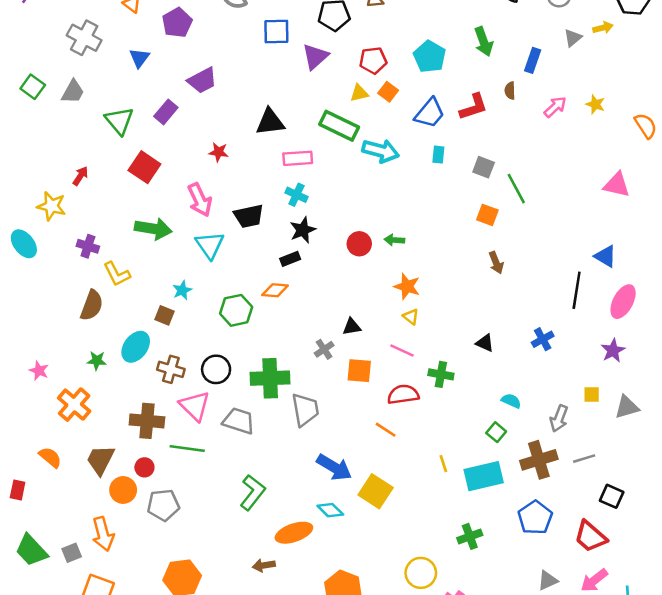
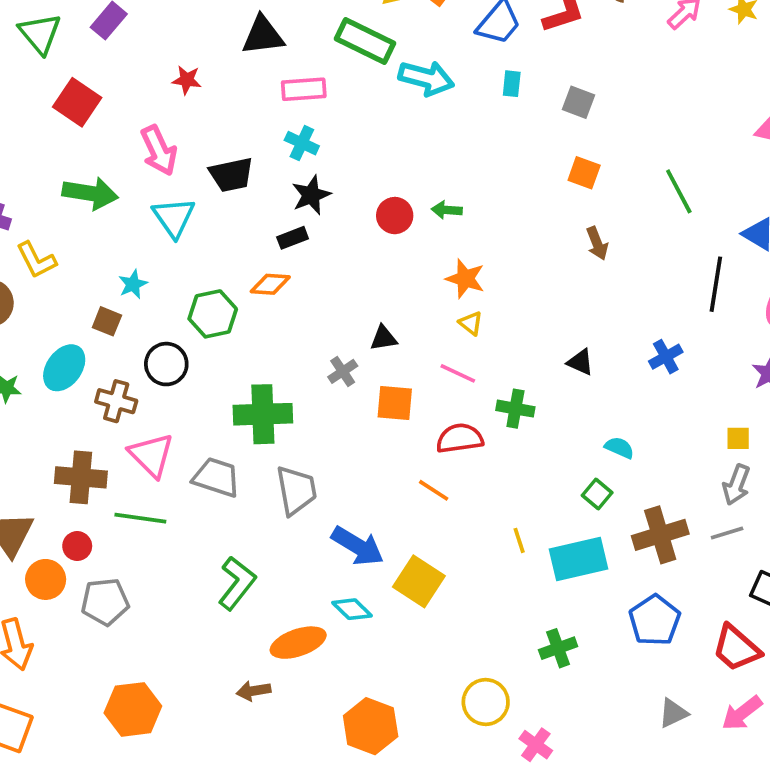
green line: (516, 189) -> (679, 191), moved
black circle: (216, 369) -> (166, 364), moved
gray trapezoid: (305, 410) -> (296, 490), moved
gray arrow: (559, 418) -> (736, 485), moved

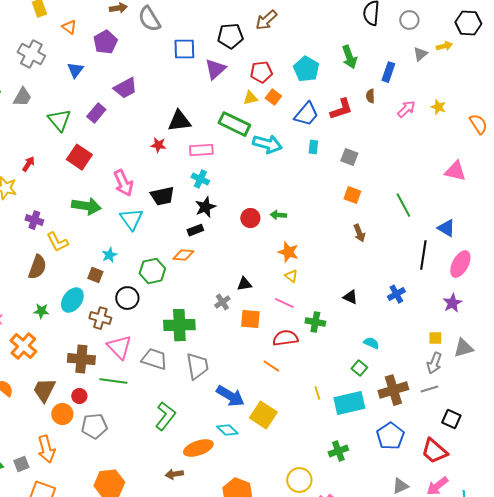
red star: (187, 80) -> (158, 145), moved

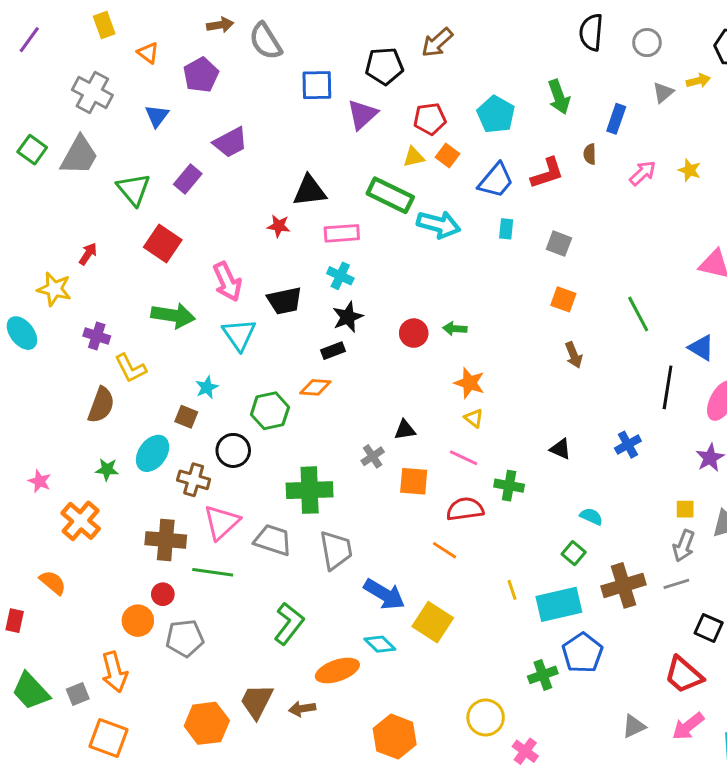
gray trapezoid: (22, 97) -> (79, 156), size x1.4
pink triangle: (119, 347) -> (221, 522), turned 32
brown trapezoid: (44, 390) -> (257, 701), moved
blue pentagon: (390, 436) -> (582, 653), moved

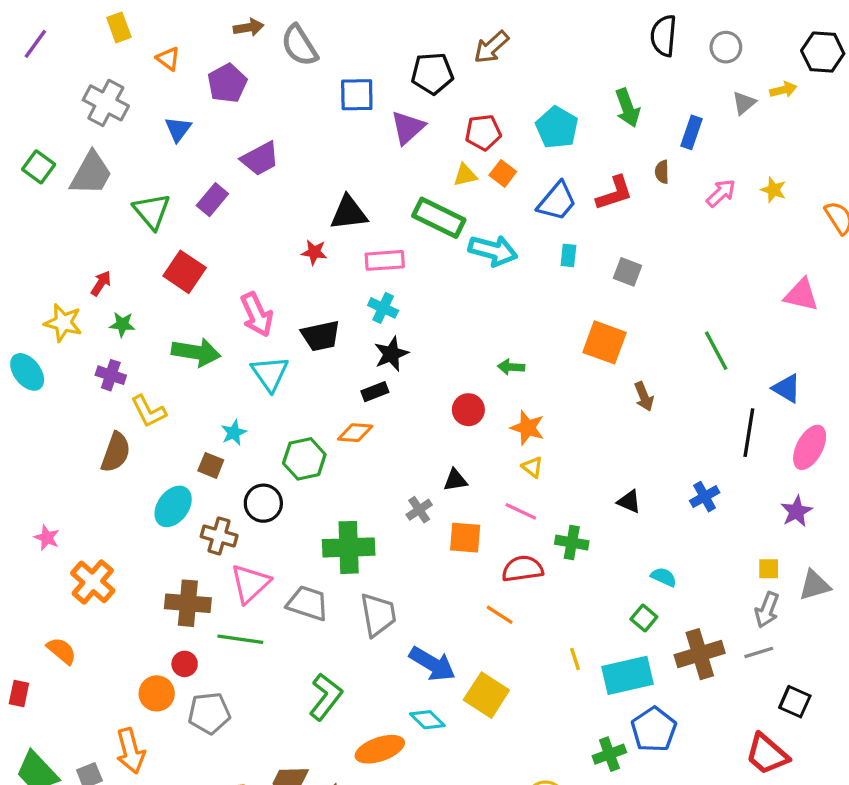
orange square: (563, 299) -> (605, 342), moved, size x1.5
red circle: (414, 333) -> (468, 410), moved
green star: (107, 470) -> (122, 324), moved

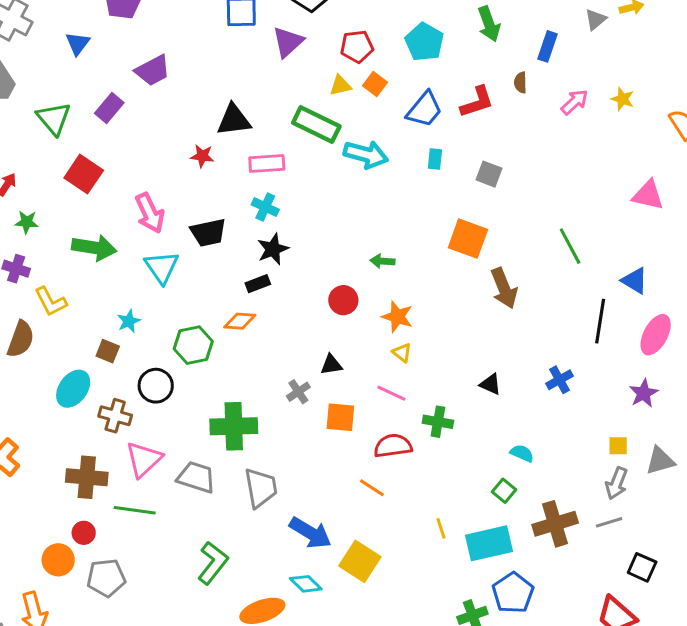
brown arrow: (644, 397) -> (504, 288), size x1.5

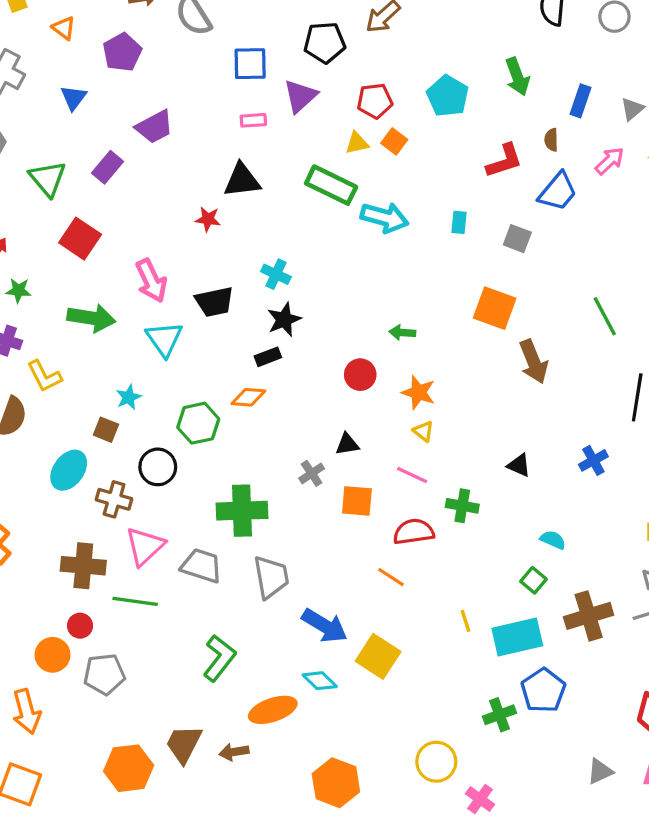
gray triangle: (596, 19) -> (632, 109), moved
blue trapezoid: (424, 109) -> (558, 192), moved
pink rectangle: (267, 164) -> (253, 120), moved, size x0.7

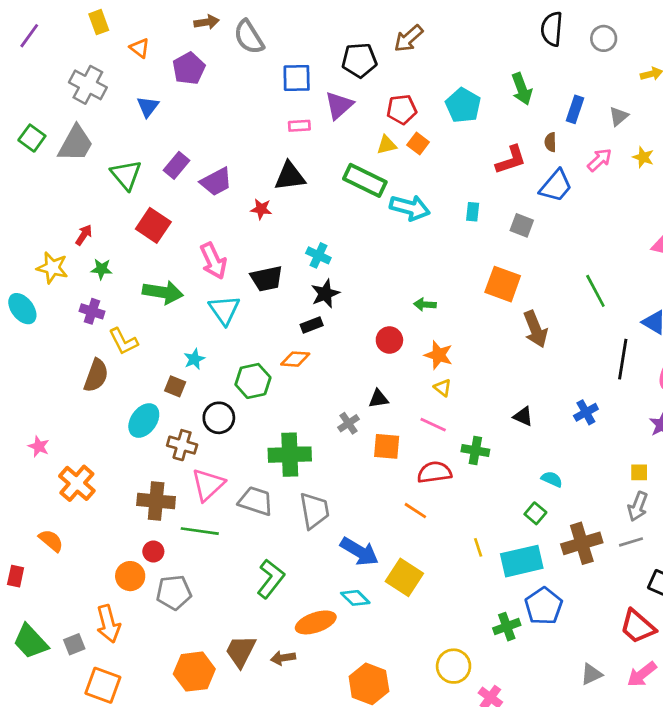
purple trapezoid: (155, 127) -> (216, 182), moved

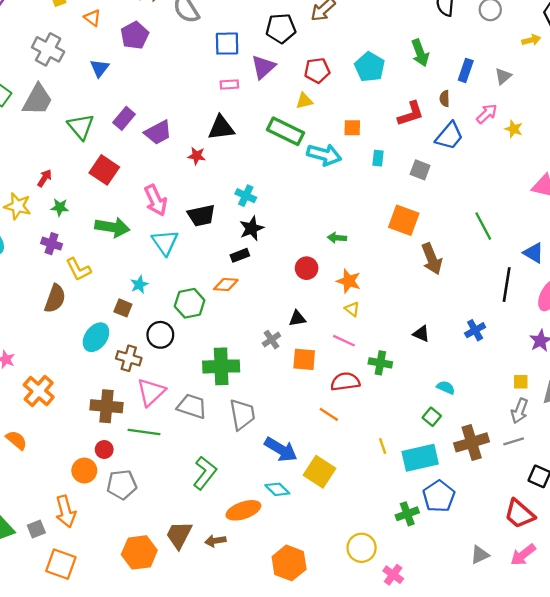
orange square: (418, 144) -> (352, 128), moved, turned -36
yellow star: (643, 157) -> (514, 129), moved

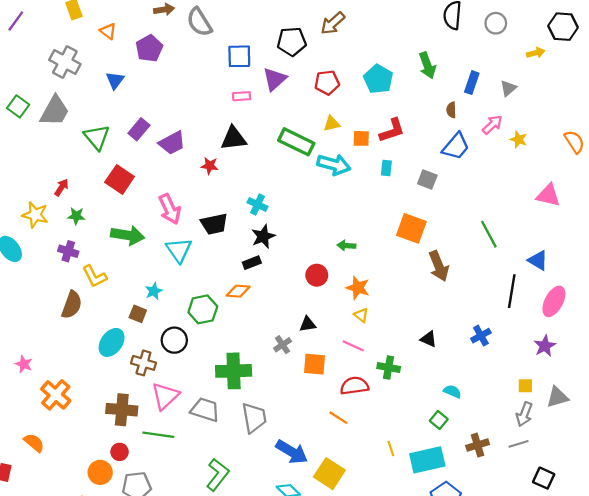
yellow triangle: (304, 101) -> (332, 124), moved
red L-shape: (411, 114) -> (392, 130), moved
brown cross: (472, 442) -> (478, 445), size x0.7

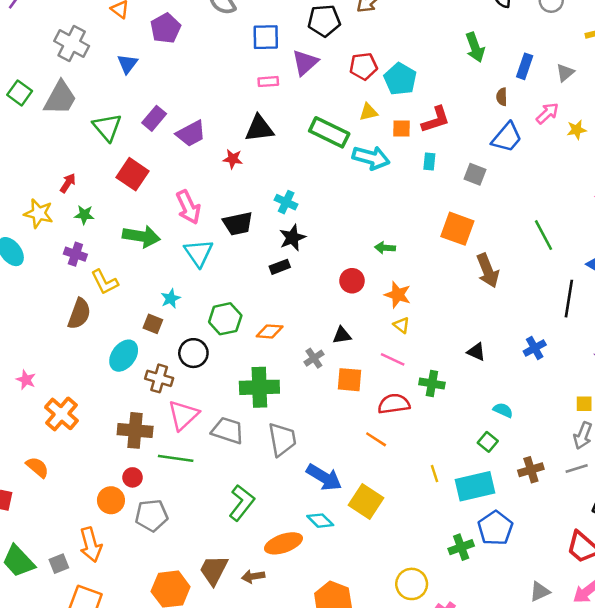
cyan pentagon: (378, 79) -> (400, 79), moved
yellow star: (519, 140) -> (577, 130), turned -30
orange diamond: (238, 291) -> (270, 331), moved

